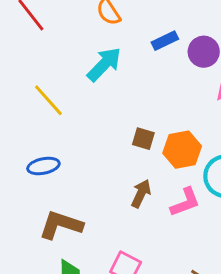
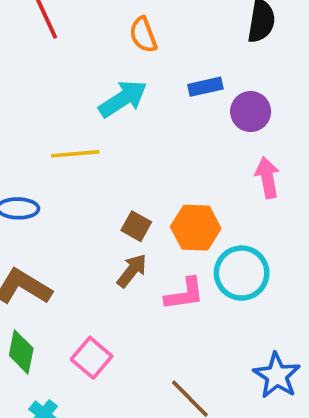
yellow line: (48, 100) -> (75, 154), moved, turned -66
brown square: (143, 139) -> (136, 226), moved

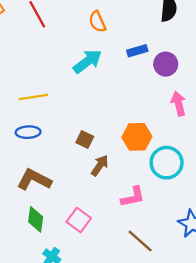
yellow line: (75, 154) -> (33, 97), moved
brown square: (136, 226) -> (85, 140), moved
pink L-shape: (185, 294) -> (133, 197), moved

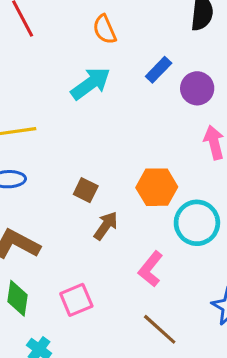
blue rectangle: (137, 51) -> (159, 70), turned -30
pink L-shape: (133, 197) -> (150, 269), turned 140
pink square: (79, 220) -> (76, 300), turned 30

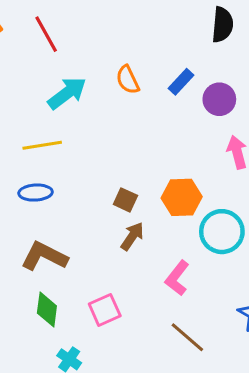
orange semicircle: (105, 29) -> (128, 80), moved
cyan arrow: (91, 84) -> (67, 93), moved
brown square: (86, 190) -> (125, 200), moved

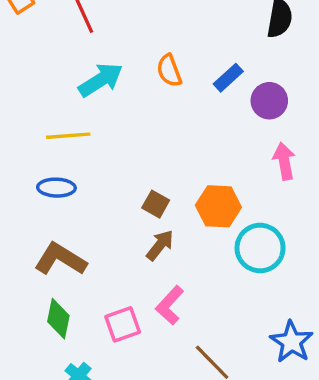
pink L-shape: (177, 278) -> (170, 305), moved

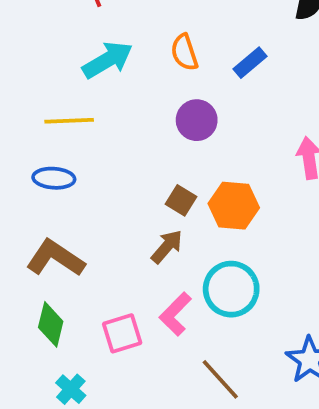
purple circle: (269, 101) -> (197, 120), moved
brown square: (156, 204) -> (181, 200), moved
cyan circle: (260, 248) -> (231, 289), moved

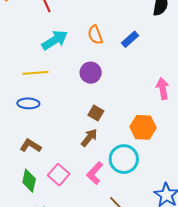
purple circle: (197, 120) -> (91, 73), moved
orange hexagon: (234, 206) -> (143, 127), moved
brown L-shape: (55, 258) -> (30, 146), size x0.7
pink square: (122, 333) -> (59, 175), moved, turned -30

